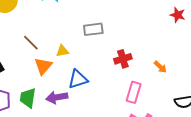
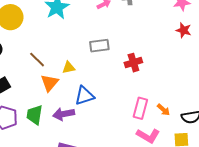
red cross: (123, 59) -> (133, 63), moved
orange arrow: (160, 67) -> (164, 110), moved

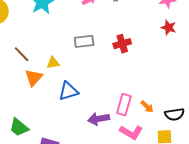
red cross: (133, 63) -> (122, 44), moved
purple arrow: (64, 114) -> (99, 119), moved
green trapezoid: (35, 115) -> (19, 127), moved, turned -60

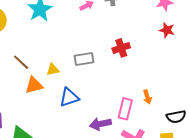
gray rectangle: (84, 41) -> (84, 59), moved
orange triangle: (34, 78) -> (34, 85), turned 36
orange arrow: (147, 107) -> (147, 97), moved, turned 32

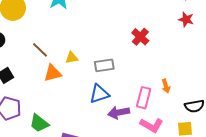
red cross: (121, 48) -> (140, 37), turned -30
gray rectangle: (84, 59) -> (104, 65), moved
blue triangle: (69, 97) -> (99, 94), moved

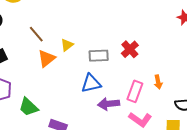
red cross: (140, 37) -> (130, 49), moved
yellow triangle: (72, 58) -> (67, 45), turned -32
orange triangle: (53, 73) -> (47, 58), turned -30

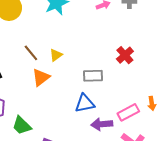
yellow triangle: (67, 45) -> (56, 55), moved
red cross: (130, 49) -> (125, 55), moved
pink rectangle: (135, 91) -> (128, 112), turned 40

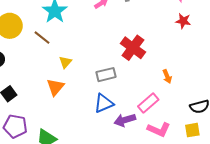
brown line: (31, 53) -> (42, 38), moved
red cross: (125, 55) -> (133, 48), size x1.4
orange arrow: (152, 103) -> (167, 76), moved

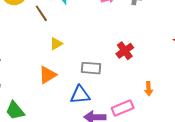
red cross: (133, 48) -> (125, 51), size x0.7
orange triangle: (55, 87) -> (48, 75), moved

